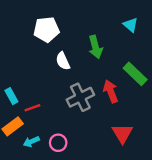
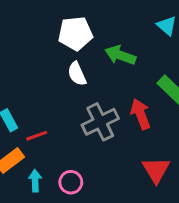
white pentagon: (46, 29) -> (75, 33), moved
green arrow: (96, 47) -> (120, 55), turned 125
cyan arrow: (31, 142) -> (35, 181), turned 112

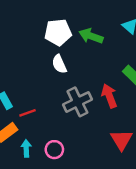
green arrow: (120, 55) -> (91, 36), moved

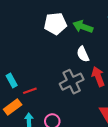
white semicircle: (59, 64) -> (83, 54), moved

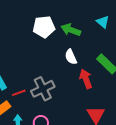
gray cross: (72, 82) -> (43, 89), moved

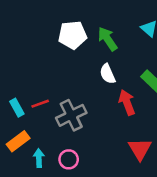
green arrow: (71, 30) -> (108, 39), turned 36
red line: (19, 93) -> (40, 104), moved

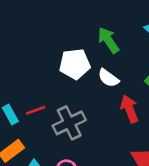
white pentagon: (73, 35) -> (75, 64), moved
white semicircle: (108, 74) -> (108, 78), turned -30

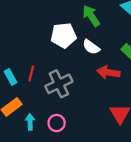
red arrow: (129, 109) -> (108, 72), turned -60
red line: (36, 110) -> (31, 73), turned -56

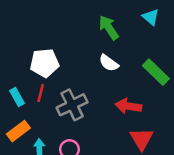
white pentagon: (63, 35) -> (45, 63), moved
red arrow: (108, 72) -> (128, 106), moved

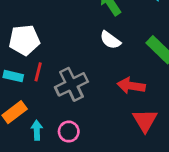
white pentagon: (45, 63) -> (24, 40), moved
cyan rectangle: (17, 97) -> (13, 76), turned -48

